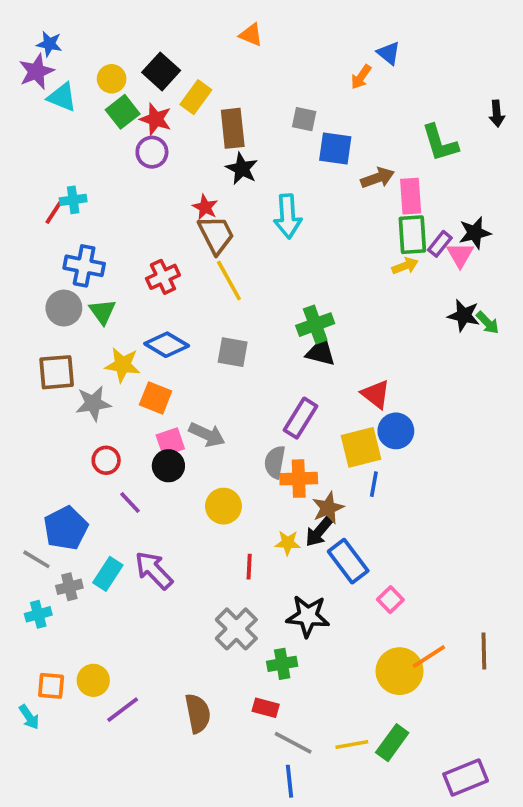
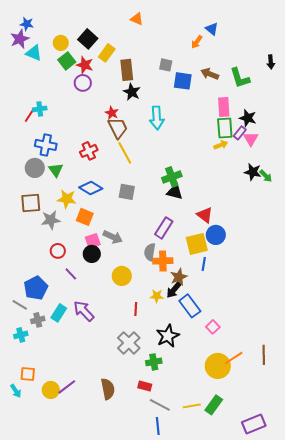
brown arrow: (378, 178) -> (210, 74), moved, turned -138
black star: (475, 233) -> (248, 118), moved, turned 30
black star: (308, 616) -> (168, 336), turned -30
yellow circle: (93, 680) -> (51, 390), moved

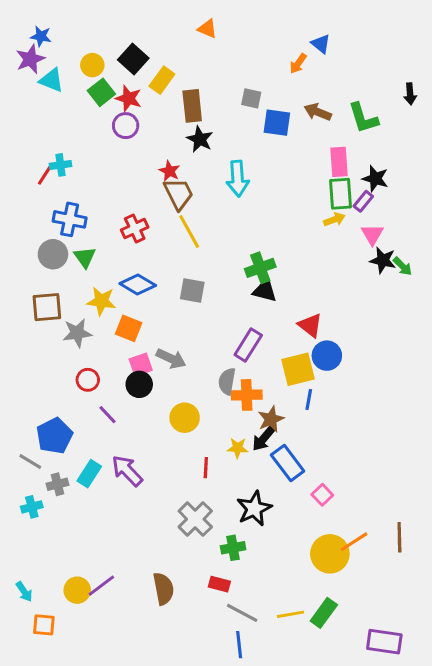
pink triangle: (251, 139) -> (372, 235), moved
orange square: (28, 374) -> (44, 625), moved
purple rectangle: (254, 424) -> (384, 642), turned 30

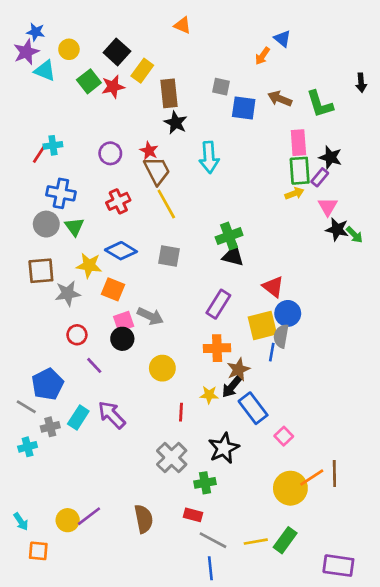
yellow circle: (92, 65) -> (69, 49), moved
red star: (129, 98) -> (113, 87), turned -30
purple circle: (126, 126) -> (110, 153), moved
gray semicircle: (227, 381) -> (281, 336), moved
brown line: (399, 537) -> (334, 474), moved

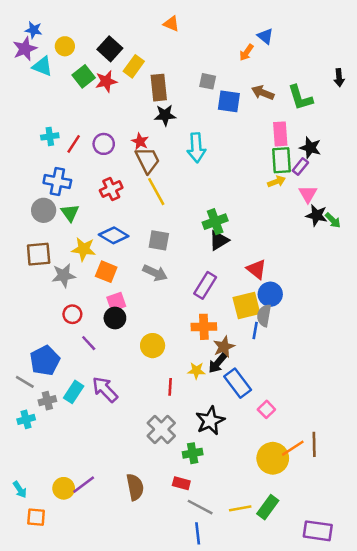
black star: (176, 123) -> (165, 115), turned -30
red line: (40, 153) -> (74, 144), moved
black triangle: (233, 256) -> (219, 240), turned -45
gray arrow: (150, 316) -> (155, 273), moved

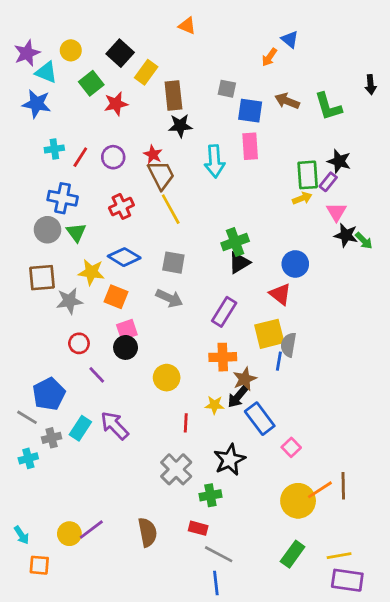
blue star: (34, 30) -> (37, 104), moved, size x1.5
red star: (106, 81) -> (116, 104), moved
pink rectangle: (280, 134) -> (250, 146), moved
blue circle: (270, 294) -> (295, 264), moved
yellow line: (240, 508) -> (339, 556), moved

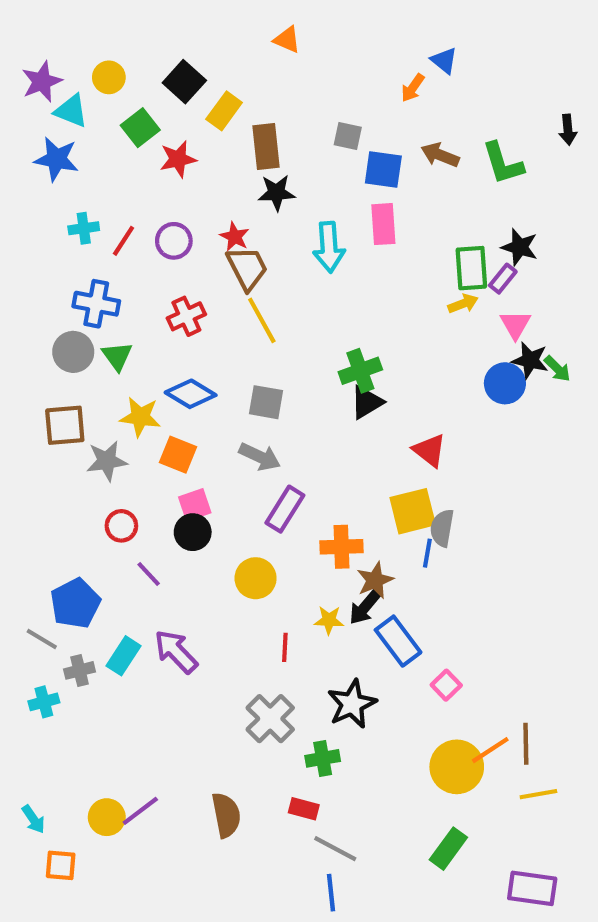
blue circle: (295, 264) -> (505, 383), moved
purple rectangle: (224, 312) -> (285, 509), moved
yellow line: (339, 556) -> (538, 794), moved

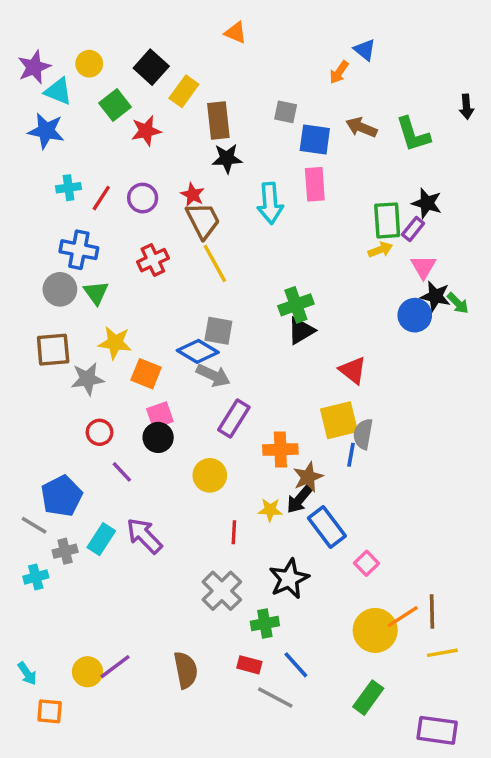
blue diamond: (191, 394) -> (198, 351), moved
blue line: (331, 893) -> (296, 665), moved, turned -36

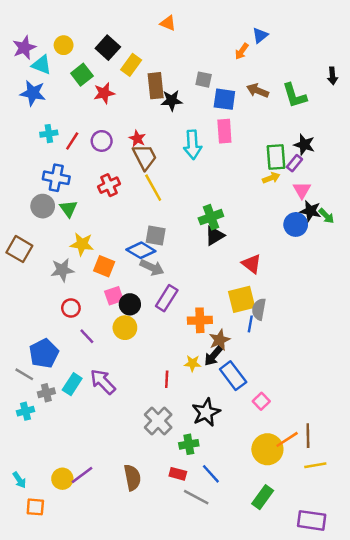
blue triangle: (365, 50) -> (260, 35), turned 42
black star: (227, 158) -> (172, 100), moved
brown square: (53, 350) -> (19, 249), moved, turned 35
black circle: (158, 437) -> (130, 304), moved
yellow circle: (210, 475) -> (125, 328), moved

